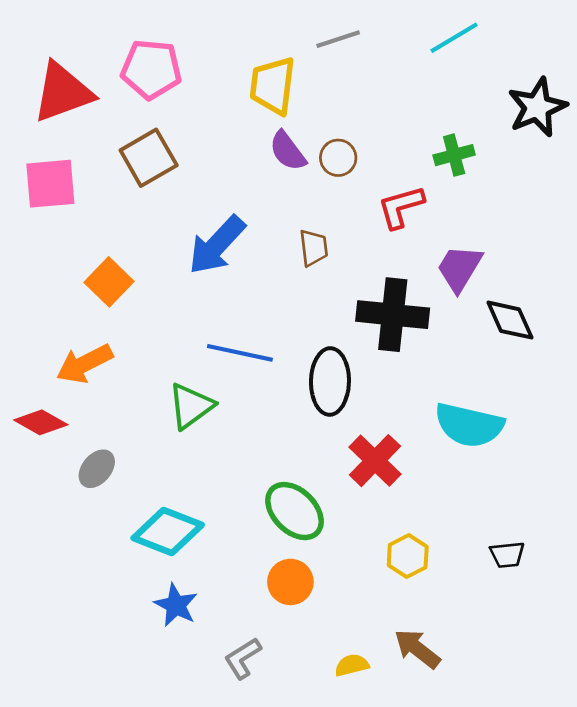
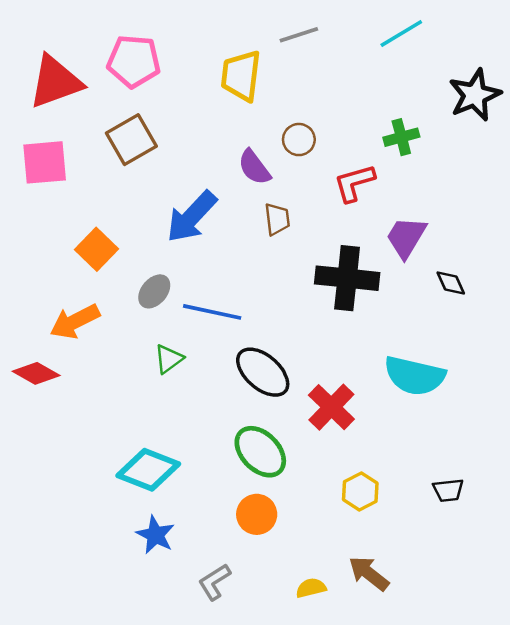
purple semicircle: (288, 151) -> (254, 167), moved
black diamond: (510, 320) -> (451, 283), size x0.7
black ellipse: (330, 381) -> (263, 372), moved, turned -50
green triangle: (191, 406) -> (169, 359), size x0.7
gray ellipse: (97, 469) -> (154, 291), moved

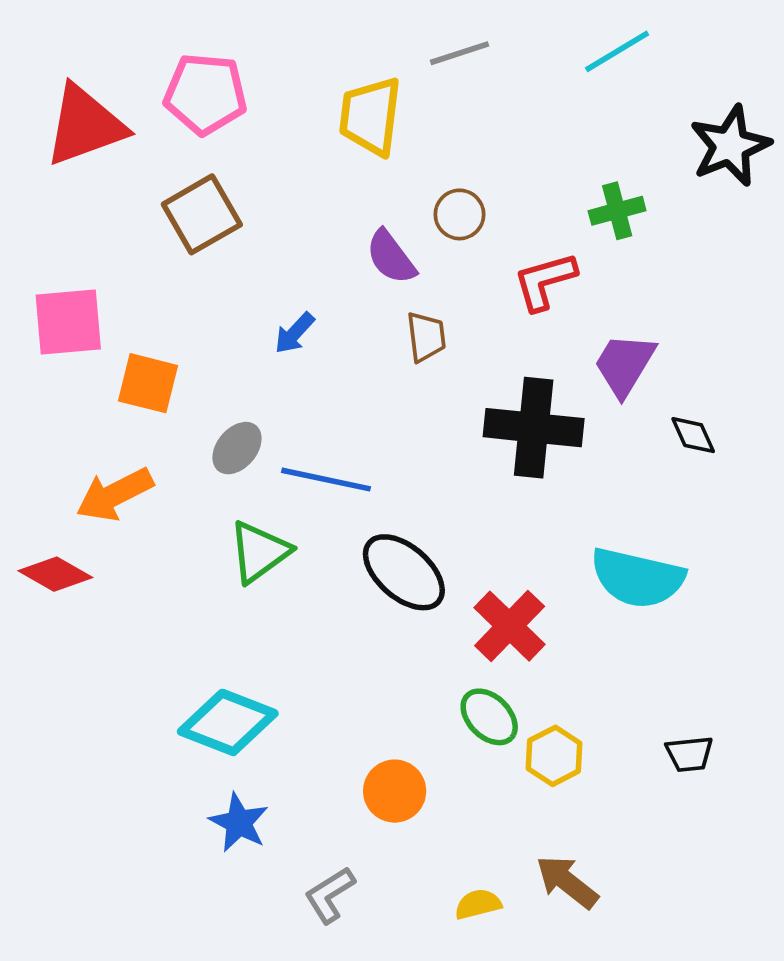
pink square: (45, 162) -> (68, 322), moved
blue arrow: (192, 217) -> (294, 333), size x0.5
orange square: (96, 249) -> (148, 383), turned -30
green triangle: (169, 359) -> (259, 552), size x1.4
green ellipse: (260, 452) -> (489, 717), moved, size x0.7

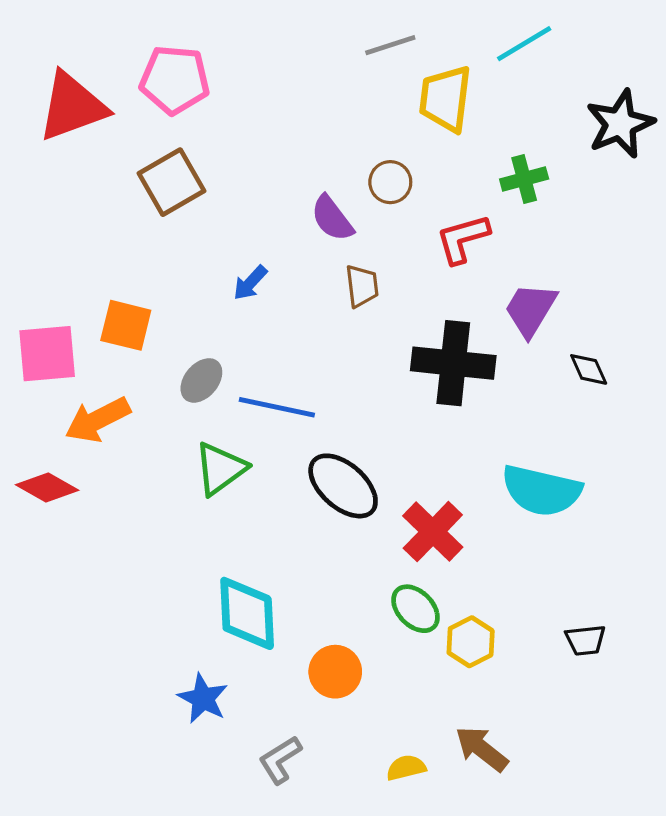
yellow trapezoid: (370, 116) -> (445, 99), moved
pink square: (68, 322) -> (47, 354), moved
cyan diamond: (228, 722) -> (247, 613), moved, turned 66

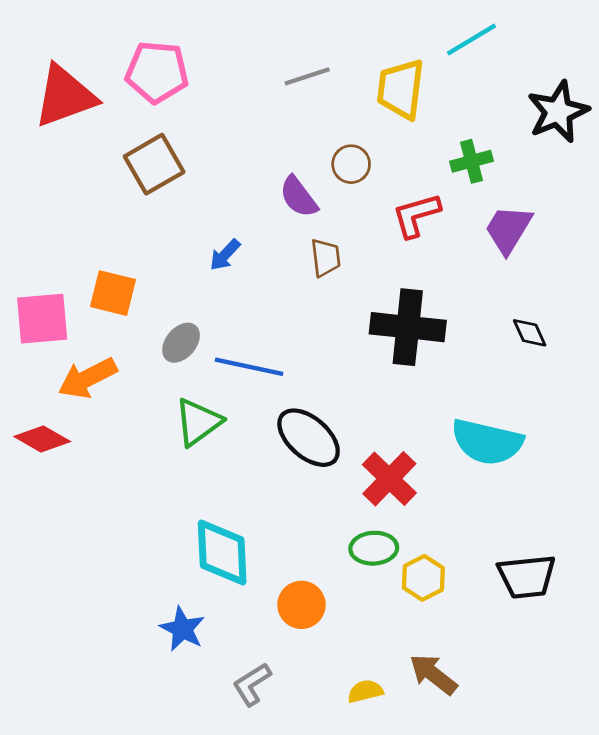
gray line: (390, 45) -> (307, 76), moved
purple trapezoid: (530, 310) -> (508, 229), moved
green ellipse: (415, 609) -> (374, 548), turned -48
black trapezoid: (585, 640) -> (527, 577), size x1.6

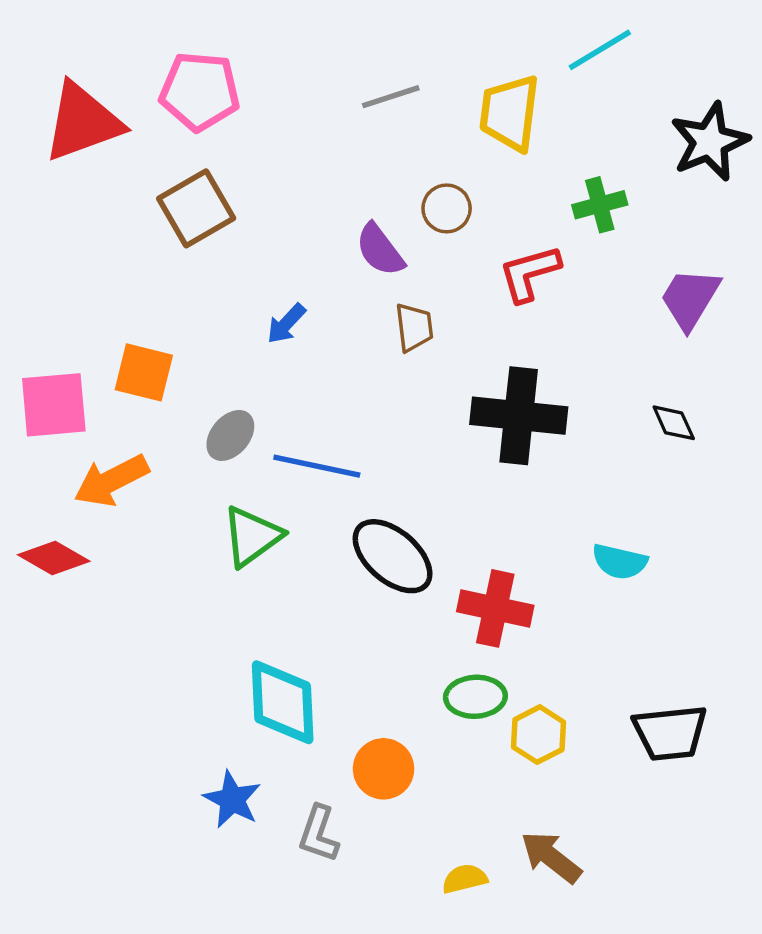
purple trapezoid: (508, 229) -> (690, 299), moved
cyan semicircle: (487, 442) -> (620, 562), size x0.6
red cross: (389, 479) -> (495, 608), turned -32
gray L-shape: (252, 684) -> (319, 834), moved, turned -39

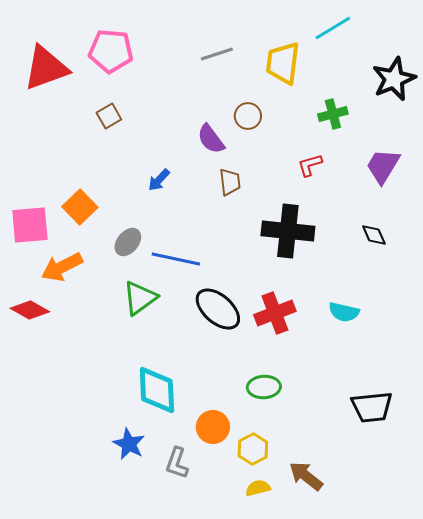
brown square: (196, 208) -> (109, 116), size x0.6
red L-shape: (529, 273) -> (310, 165), moved, size x0.7
orange square: (144, 372) -> (80, 207), turned 32
red cross: (495, 608) -> (275, 313), moved, turned -33
yellow hexagon: (538, 735) -> (253, 449), moved

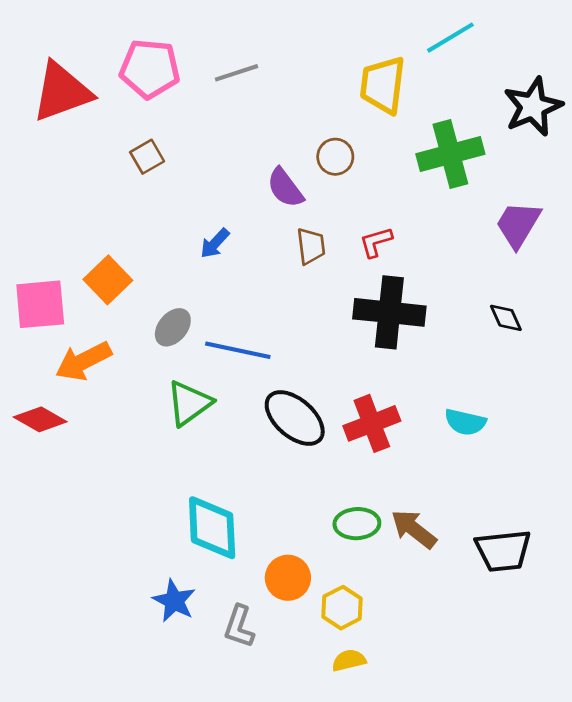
gray line: (217, 54) -> (236, 73), moved
green cross: (333, 114) -> (450, 154), size x1.6
red L-shape: (310, 165) -> (376, 242), moved
brown arrow: (306, 476) -> (414, 529), moved

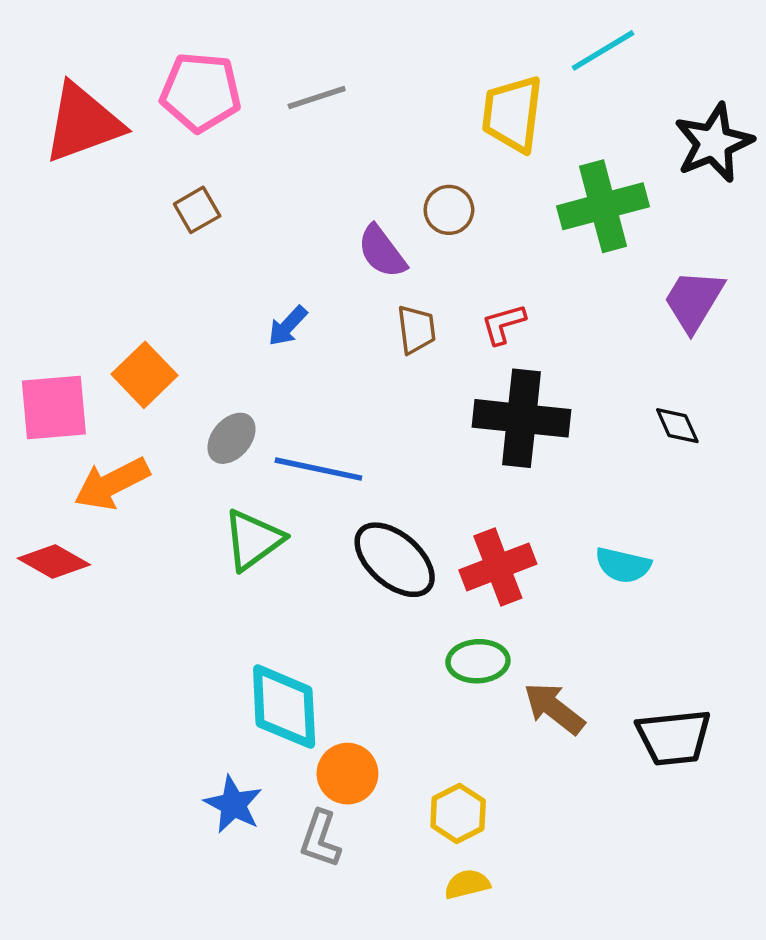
green ellipse: (357, 524) -> (478, 661), moved
orange circle: (288, 578) -> (347, 774), moved

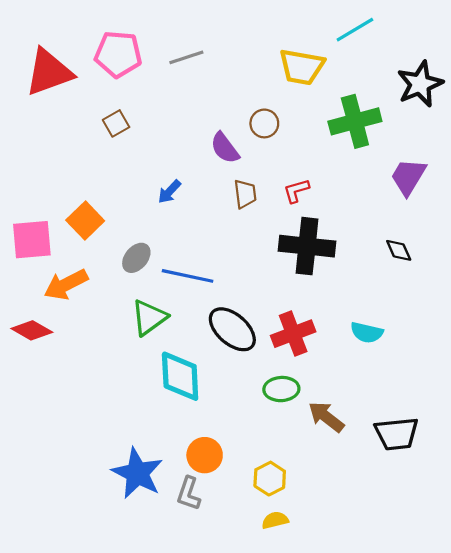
yellow trapezoid: (512, 114) -> (302, 67), turned -87
cyan diamond: (284, 707) -> (180, 376), moved
blue star: (233, 804) -> (137, 473), size x1.5

